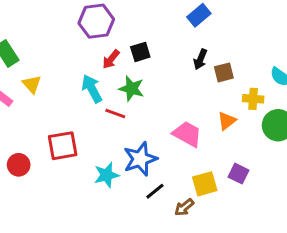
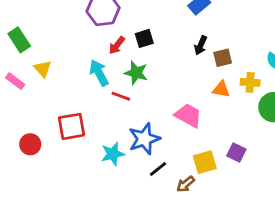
orange triangle: (227, 121) -> (221, 89), moved, turned 48

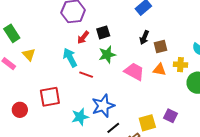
green star: (136, 73) -> (107, 55), moved, turned -30
pink trapezoid: (188, 115) -> (134, 72), moved

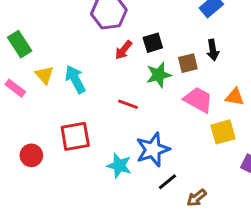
black arrow: (144, 37) -> (213, 50), turned -32
brown square: (160, 47) -> (188, 63), moved
cyan arrow: (70, 58) -> (75, 79), moved
cyan star: (80, 117) -> (119, 166), turned 30
yellow square: (147, 123) -> (223, 132), moved

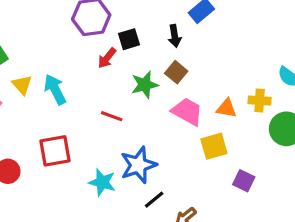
black square: (153, 43) -> (129, 39), moved
black arrow: (213, 50) -> (175, 36), moved
brown square: (188, 63) -> (176, 72), turned -36

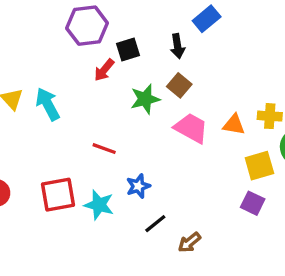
red line: (112, 116) -> (104, 149), moved
yellow square: (214, 146) -> (259, 166), moved
red square: (55, 151) -> (58, 195), moved
blue star: (138, 165) -> (138, 186), size x0.6

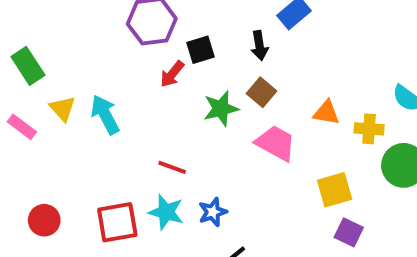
orange triangle: (234, 125) -> (326, 113), moved
yellow square: (259, 166) -> (335, 190), moved
cyan star: (99, 205) -> (166, 212), moved

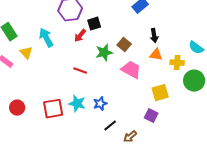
black arrow: (259, 46) -> (154, 36), moved
cyan arrow: (105, 115) -> (46, 38), moved
red line: (172, 167) -> (80, 71), moved
purple square: (349, 232) -> (151, 116), moved

